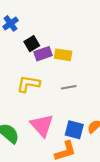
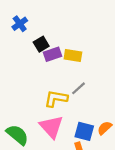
yellow L-shape: (28, 84) -> (56, 98), moved
gray line: (69, 87) -> (79, 88), turned -32

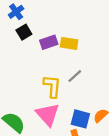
black square: (41, 44) -> (24, 32), moved
yellow L-shape: (56, 98) -> (52, 86), turned 85

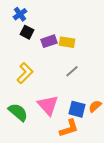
black square: (24, 32) -> (27, 32), turned -32
yellow L-shape: (52, 86) -> (25, 73), moved, turned 40

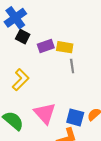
blue cross: (20, 14) -> (15, 18), size x1.5
gray line: (72, 71) -> (72, 66), moved, turned -56

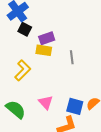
yellow rectangle: (65, 47) -> (44, 50), moved
pink triangle: (45, 113) -> (46, 102), size x0.7

